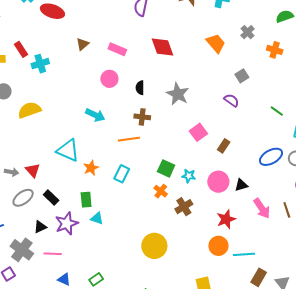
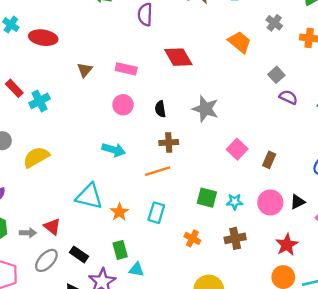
purple semicircle: (231, 100) -> (288, 97), moved
orange cross: (161, 191) -> (192, 238), moved
brown cross: (184, 207) -> (235, 238), turned 30

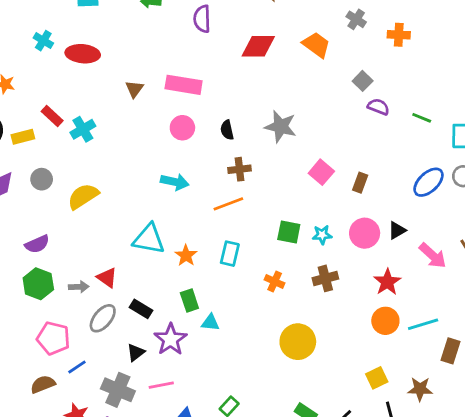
red diamond: (178, 57) -> (258, 46), moved, turned -56
pink rectangle: (126, 69) -> (184, 85), size x1.4

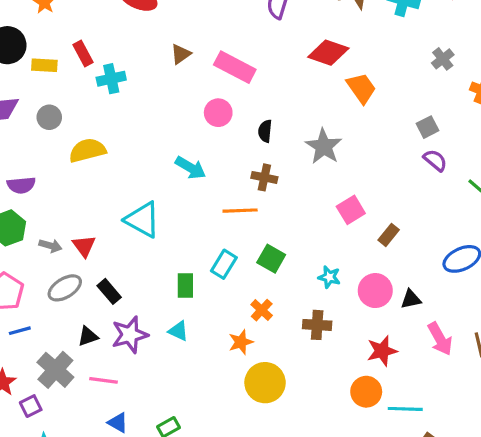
orange trapezoid: (316, 45) -> (361, 88), moved
green square: (289, 232) -> (271, 259), moved
orange star: (186, 255) -> (241, 342), moved
green rectangle: (189, 300) -> (185, 286), moved

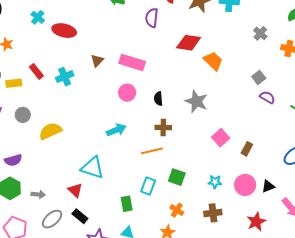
cyan cross: (111, 79) -> (65, 77), moved
cyan arrow: (191, 168) -> (116, 130), turned -42
red triangle: (84, 246) -> (75, 190), moved

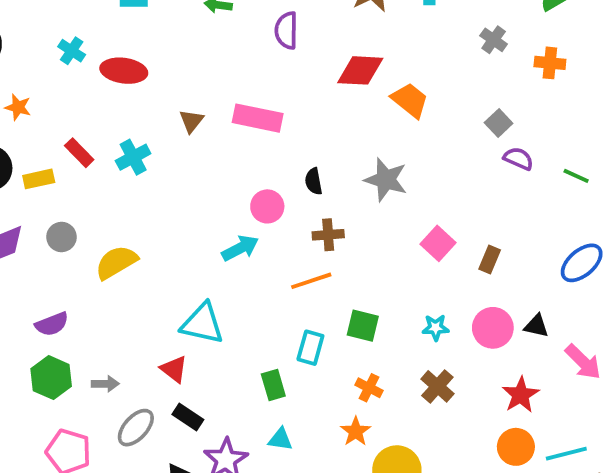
pink circle: (127, 93) -> (267, 206), moved
black triangle: (268, 186) -> (536, 326), turned 40
brown cross: (213, 213) -> (437, 386), turned -36

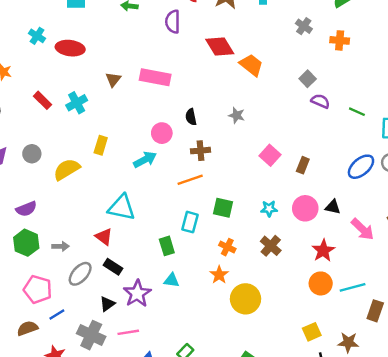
red diamond: (360, 70) -> (220, 46), turned 56
yellow rectangle: (39, 179) -> (101, 145), moved, turned -60
gray star: (386, 180) -> (237, 115), size x0.6

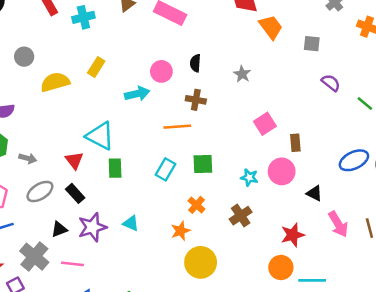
gray square: (308, 79) -> (312, 44), moved, turned 35
brown rectangle: (303, 165) -> (295, 143), turned -42
green square: (223, 208) -> (203, 164), turned -30
pink circle: (305, 208) -> (282, 171), moved
green rectangle: (167, 246) -> (115, 168), moved

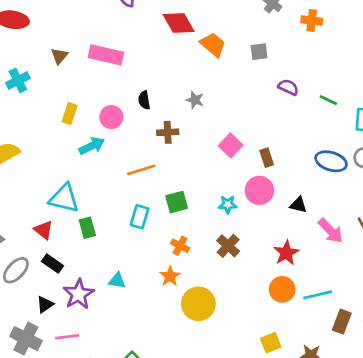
yellow rectangle: (96, 67) -> (70, 114), moved
brown cross: (196, 100) -> (168, 132), moved
blue ellipse: (354, 160) -> (331, 161), turned 56

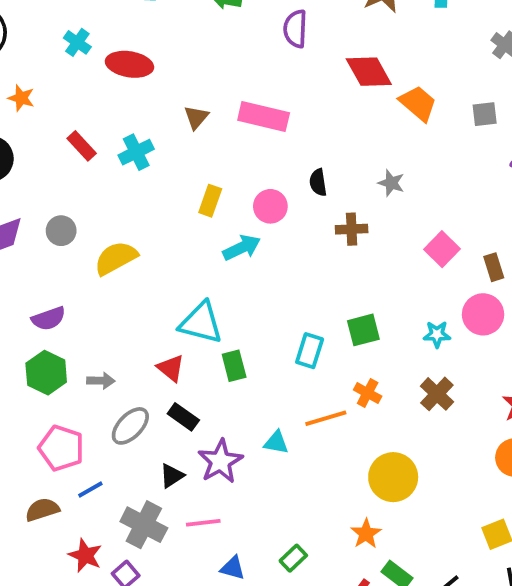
orange line: (141, 170) -> (326, 418), moved
orange star: (170, 276) -> (366, 534), moved

